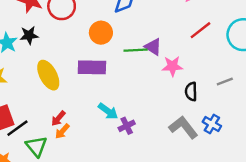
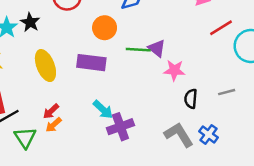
red line: (201, 30) -> (221, 28), moved
black star: (29, 35) -> (30, 22), turned 30
purple cross: (127, 126) -> (120, 127), size x1.5

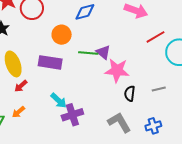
pink star: (174, 70) -> (117, 70), size x1.4
red arrow: (51, 111) -> (21, 86), moved
blue cross: (208, 134) -> (153, 126), moved, turned 35

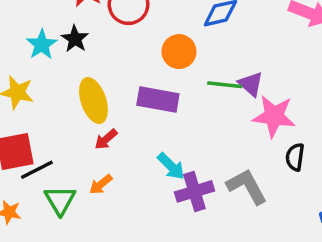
gray L-shape: (119, 122) -> (247, 187), moved

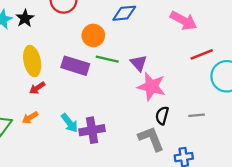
green line: (225, 85) -> (107, 59), moved
cyan arrow: (171, 166) -> (69, 123), moved
gray L-shape: (247, 187) -> (151, 139), moved

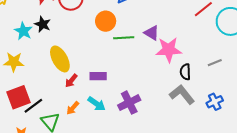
purple rectangle: (75, 66) -> (98, 76), moved, size x0.7
cyan arrow: (69, 123) -> (97, 104), moved

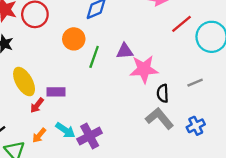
purple triangle: (152, 33) -> (125, 51), turned -35
green line: (124, 38) -> (94, 57), turned -66
purple rectangle: (98, 76) -> (56, 92), moved
purple cross: (129, 103) -> (90, 136), moved

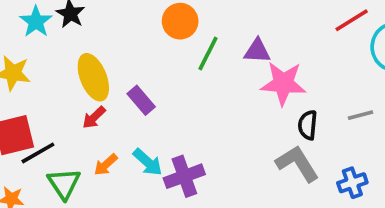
purple rectangle: (56, 92) -> (141, 100), turned 42
red arrow: (37, 105) -> (94, 117), moved

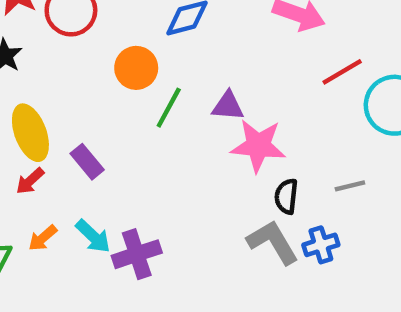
blue cross: (352, 183) -> (321, 245), moved

